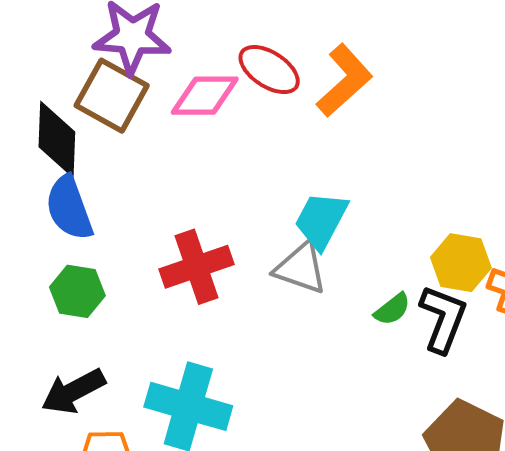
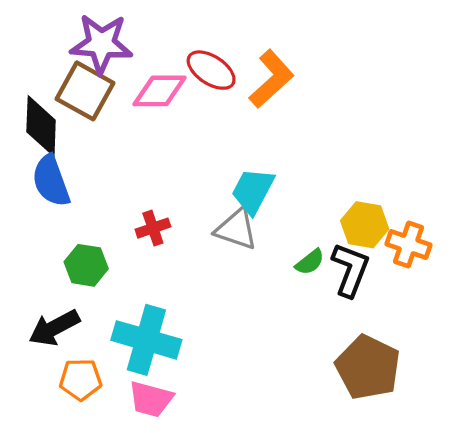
red cross: (197, 267) -> (153, 228), size x0.6
green hexagon: (77, 291) -> (86, 265), moved

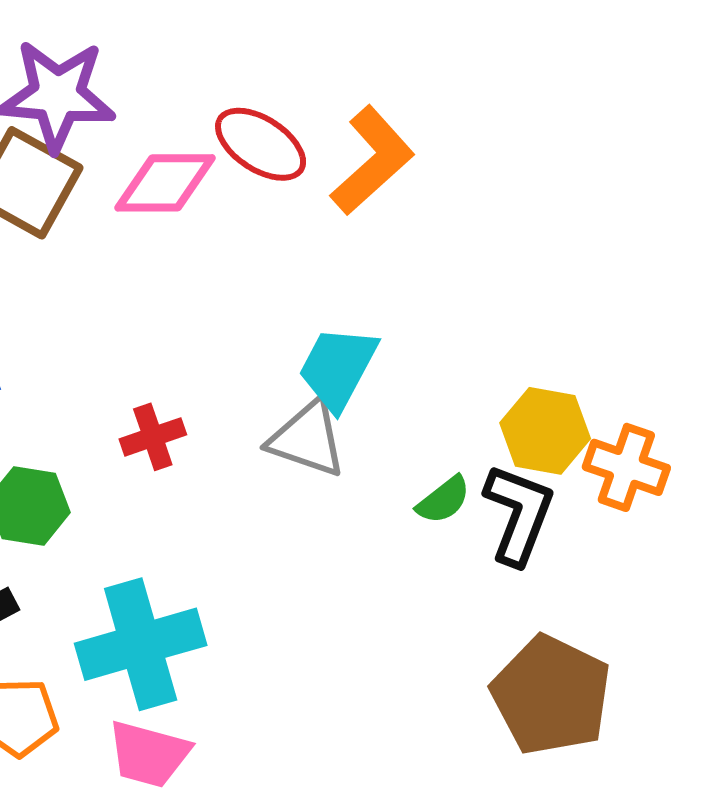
cyan cross: (146, 340) -> (141, 644), turned -32

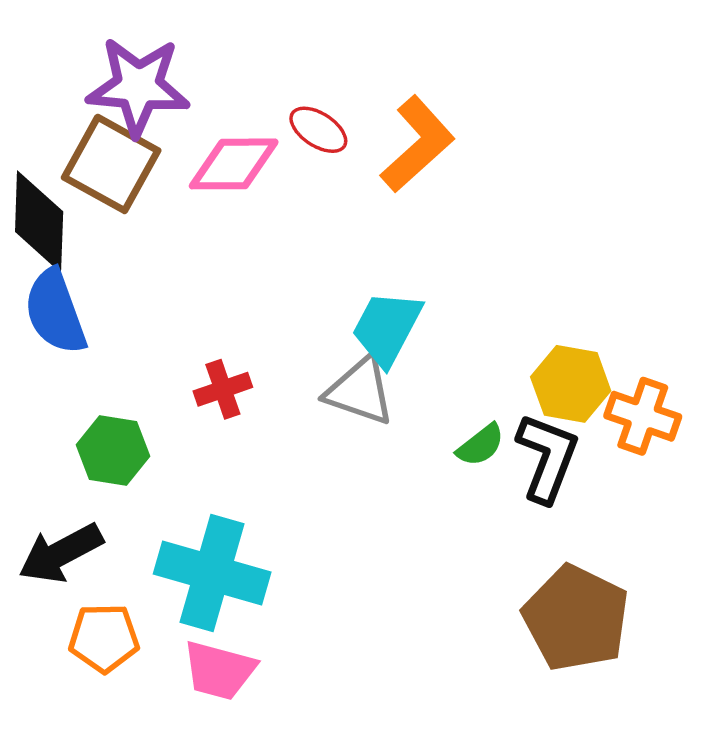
red ellipse: (261, 144) -> (318, 130), size x0.7
cyan cross: (141, 644) -> (212, 573), turned 32

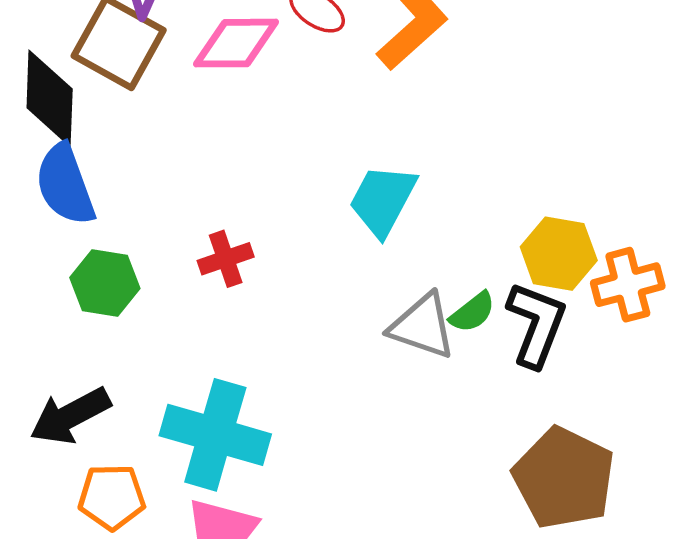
gray triangle: (360, 391) -> (422, 326), moved
orange cross: (643, 416) -> (628, 285), turned -34
green hexagon: (113, 450) -> (105, 283), moved

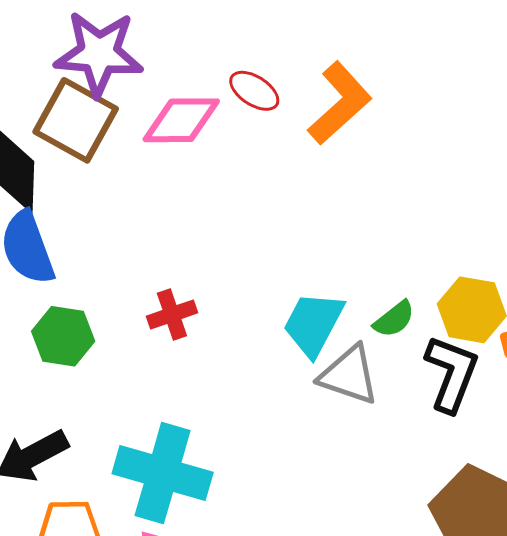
cyan trapezoid: (383, 200) -> (313, 324), moved
green semicircle: (472, 312) -> (394, 319), moved

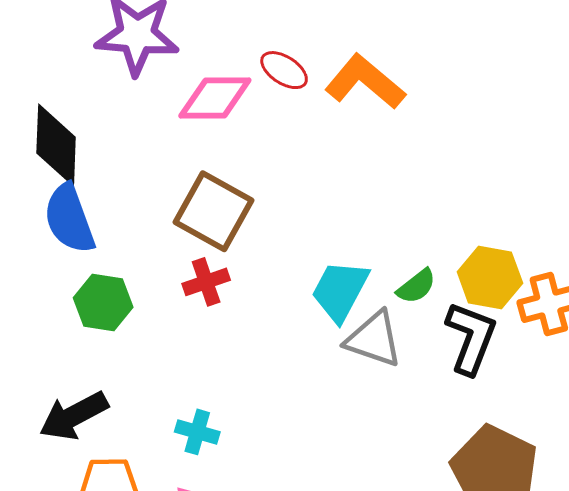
orange L-shape: (340, 103) -> (365, 82), turned -98
brown square: (76, 120) -> (213, 211), moved
cyan cross: (163, 473) -> (197, 432), size x0.5

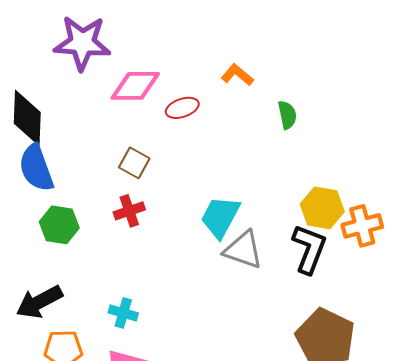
red ellipse: (284, 70) -> (182, 108), moved, turned -52
orange L-shape: (365, 82) -> (237, 75), size x0.6
brown square: (213, 211) -> (134, 163), size x0.6
green semicircle: (416, 286) -> (287, 115), moved, turned -64

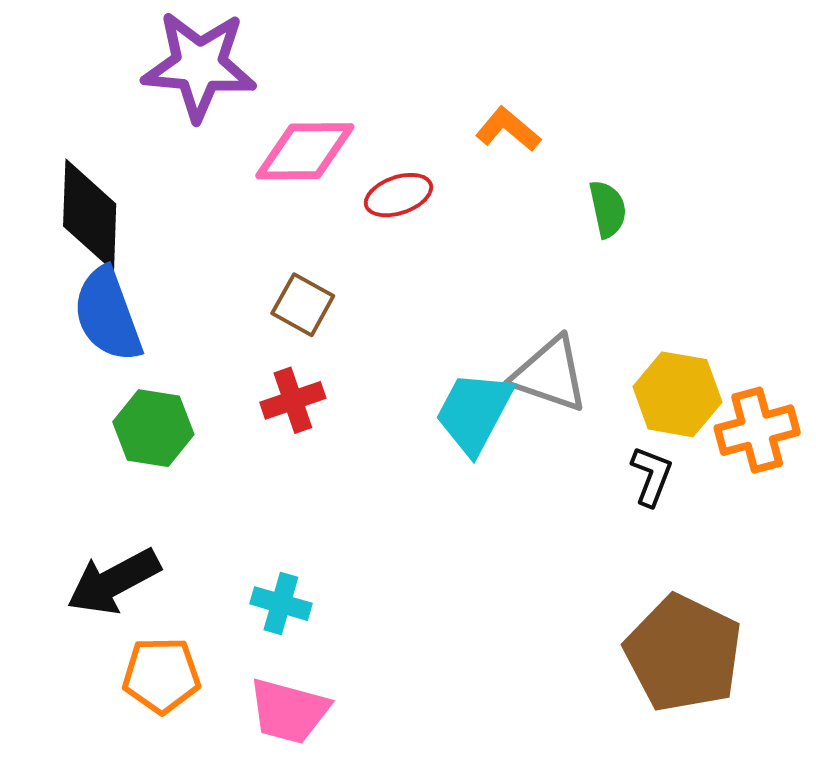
black L-shape: (309, 249) -> (652, 476), size x0.6
gray triangle: (243, 250) -> (550, 374), moved

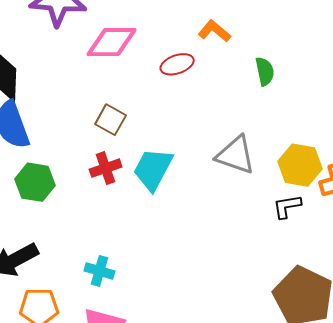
red ellipse: (398, 195) -> (177, 64), moved
cyan trapezoid: (474, 412) -> (153, 169), moved
black L-shape: (652, 476) -> (287, 206), turned -120

